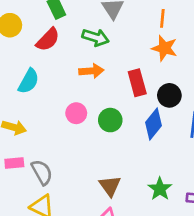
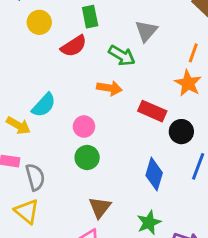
cyan semicircle: (29, 81) -> (44, 105), moved
red rectangle: (137, 83) -> (152, 111), turned -65
green circle: (110, 120) -> (87, 157), moved
blue diamond: (153, 124) -> (154, 174), moved, turned -36

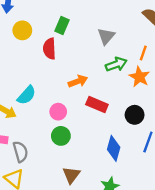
green rectangle: (90, 17) -> (62, 26), turned 35
red semicircle: (74, 46) -> (49, 49), turned 120
green arrow: (122, 56) -> (116, 64), moved, turned -50
orange arrow: (109, 88) -> (78, 81), turned -30
red rectangle: (152, 111) -> (97, 105), moved

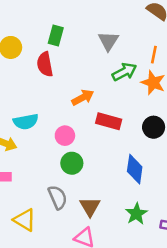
cyan semicircle: (27, 95) -> (26, 122), turned 45
gray semicircle: (20, 152) -> (58, 197), moved

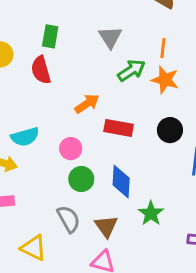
blue diamond: (135, 169) -> (121, 182), moved
green star: (136, 214) -> (151, 213), moved

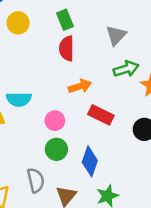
green rectangle: (50, 36) -> (65, 20), turned -48
red semicircle: (41, 70) -> (67, 48), moved

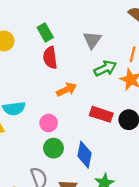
red rectangle: (101, 115) -> (101, 114), moved

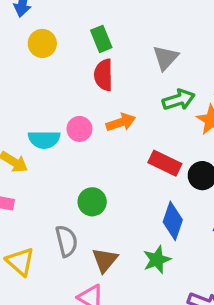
pink circle: (49, 123) -> (79, 129), moved
blue diamond: (85, 155) -> (173, 221), moved

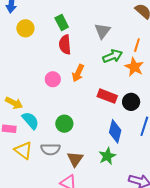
orange arrow: (121, 122) -> (78, 73), turned 138
cyan semicircle: (44, 139) -> (30, 121), moved, turned -126
gray semicircle: (66, 241) -> (50, 149), turned 108
yellow triangle: (20, 262) -> (23, 150), moved

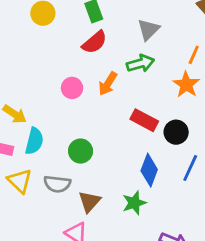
red semicircle: (65, 45) -> (95, 42), turned -132
green arrow: (113, 56) -> (140, 63), moved
cyan semicircle: (30, 121) -> (34, 141), turned 48

